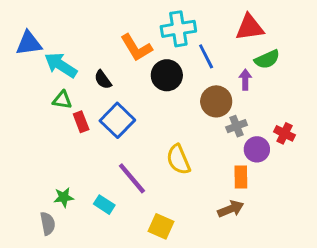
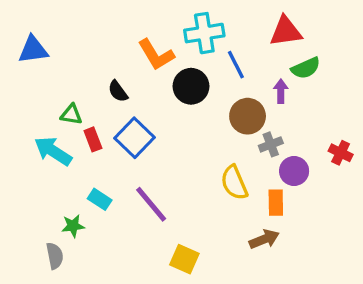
cyan arrow: (61, 65) -> (53, 151), moved
red cross: (284, 133) -> (341, 153), moved
yellow semicircle: (178, 160) -> (234, 183), moved
cyan rectangle: (104, 205) -> (100, 199), moved

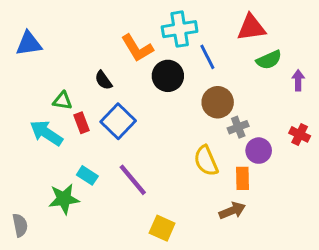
purple arrow: (281, 91) -> (298, 80), moved
green star: (73, 226) -> (64, 199), size x1.5
gray semicircle: (55, 256) -> (20, 225), moved

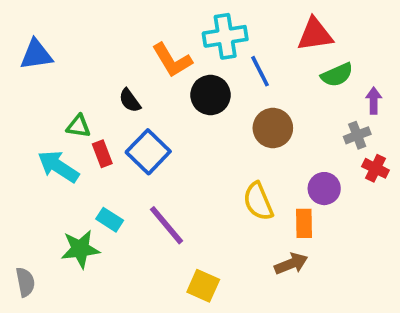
gray cross: (238, 127) -> (357, 135), moved

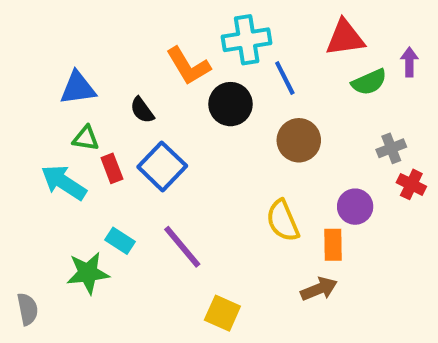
blue triangle: (36, 55) -> (78, 88), moved
purple arrow: (374, 100) -> (409, 62), moved

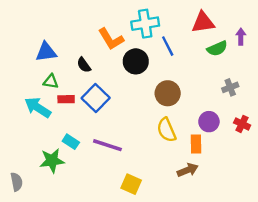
brown circle: (299, 140) -> (168, 93), moved
red rectangle: (112, 168) -> (66, 99), turned -70
red cross: (411, 184) -> (242, 124), moved
purple line: (182, 247) -> (107, 145), turned -32

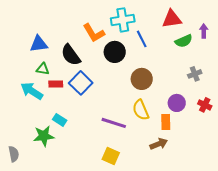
black semicircle: (84, 65) -> (71, 55), size x1.6
purple line: (107, 145) -> (114, 123), moved

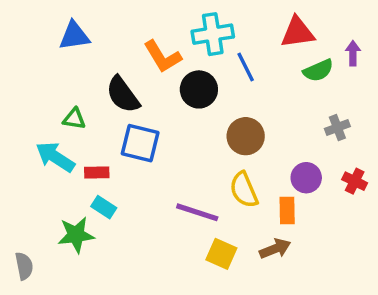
blue triangle: (39, 44) -> (74, 36), moved
blue square: (81, 83) -> (140, 143), turned -30
red rectangle: (56, 84) -> (97, 173), moved
yellow square: (111, 156) -> (221, 254), moved

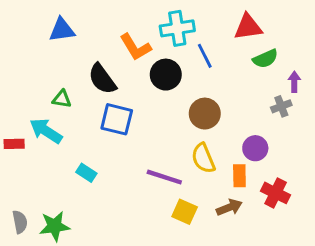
purple arrow: (353, 53) -> (294, 82), moved
red rectangle: (97, 173) -> (14, 144), moved
red cross: (355, 181) -> (276, 193), moved, size x1.4
green star: (76, 235) -> (55, 226), moved

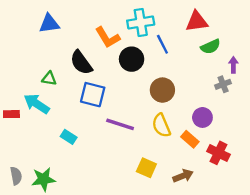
orange rectangle: (239, 176) -> (190, 139), turned -48
purple line: (164, 177) -> (120, 124), moved
brown arrow: (229, 207) -> (183, 176), moved

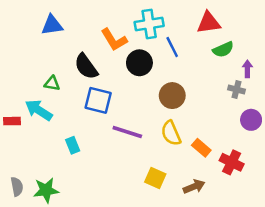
gray cross: (223, 84) -> (237, 89), turned 35
purple circle: (202, 117) -> (251, 120), moved
cyan rectangle: (69, 137) -> (73, 145), turned 35

